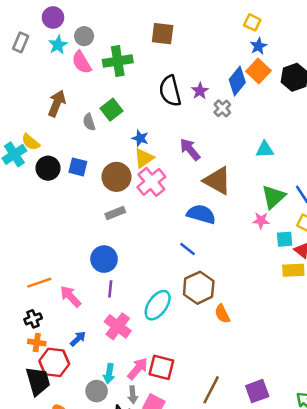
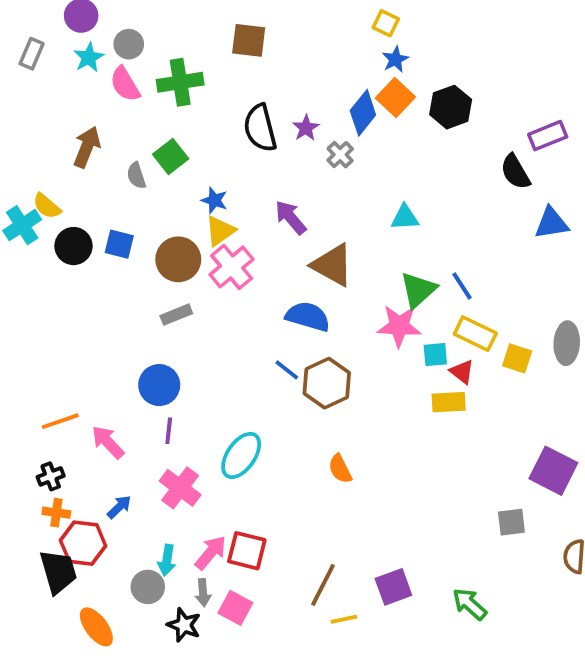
pink star: (261, 220) -> (399, 326), size x1.6
brown hexagon: (199, 288) -> (327, 383), moved

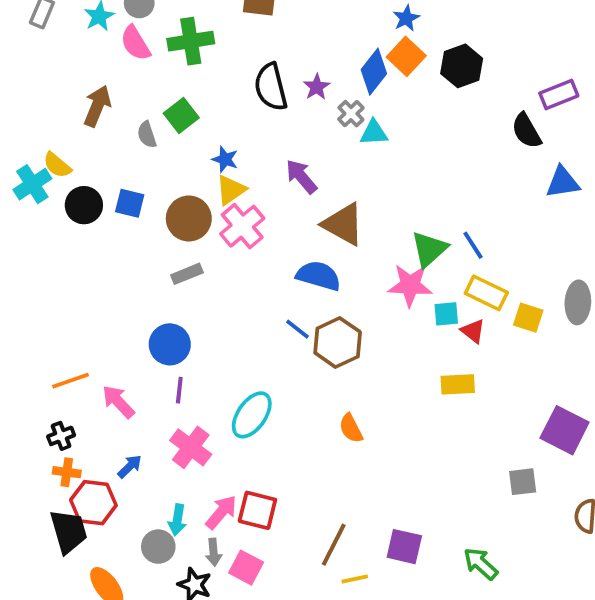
cyan triangle: (405, 217) -> (374, 133), moved
yellow rectangle: (449, 402) -> (458, 384), moved
purple square: (393, 587) -> (404, 547), turned 33

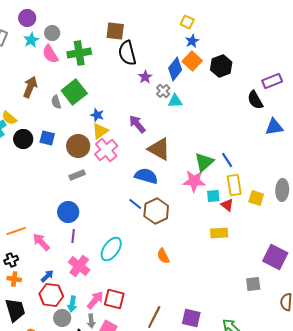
black semicircle: (271, 87) -> (127, 53), moved
green square: (181, 116) -> (74, 92), size x1.4
yellow rectangle: (486, 293) -> (234, 185), turned 55
red hexagon: (93, 503) -> (51, 295), moved

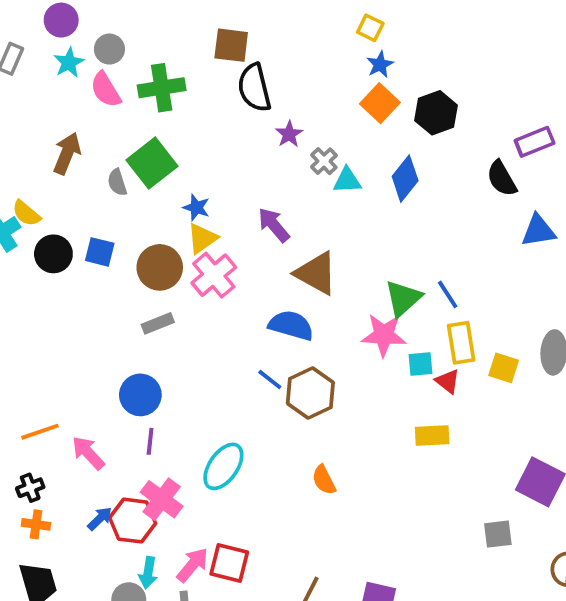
blue diamond: (175, 69) -> (405, 179), moved
red hexagon: (51, 295) -> (133, 521), moved

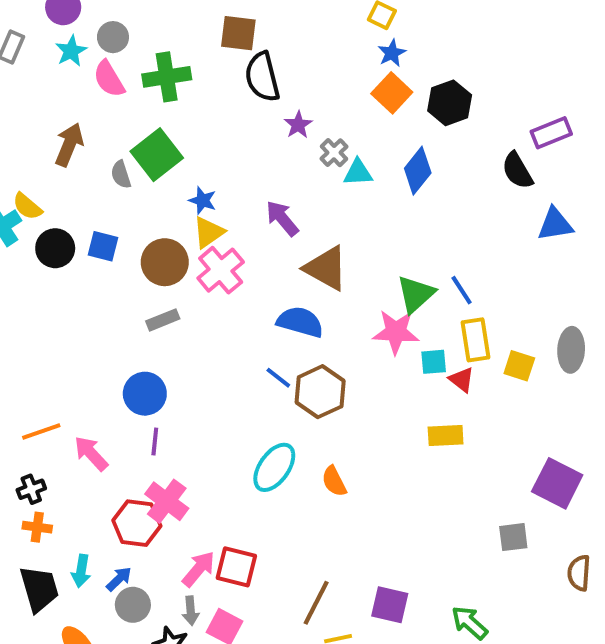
cyan ellipse: (223, 466) -> (274, 467), moved
blue arrow: (100, 519) -> (119, 579), moved
cyan arrow: (148, 573) -> (81, 571), moved

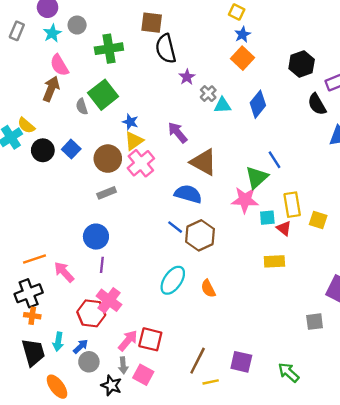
pink semicircle: (109, 79) -> (59, 65), moved
black hexagon: (450, 103) -> (302, 64), moved
blue square: (103, 246) -> (71, 149), turned 30
blue line: (462, 290) -> (274, 160), moved
black cross: (31, 489) -> (29, 293), size x1.6

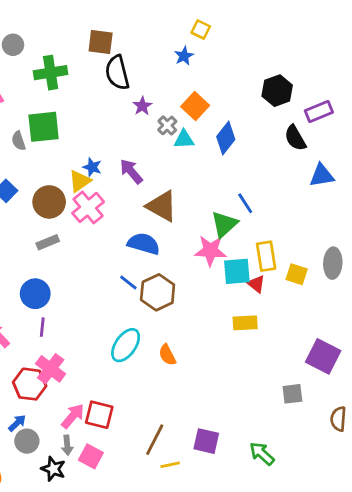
blue star: (243, 34) -> (184, 56), moved
orange square: (243, 58) -> (195, 106), moved
green square: (103, 95) -> (44, 127), turned 32
blue star: (130, 122) -> (92, 167), moved
cyan square: (267, 218) -> (237, 271), size x1.5

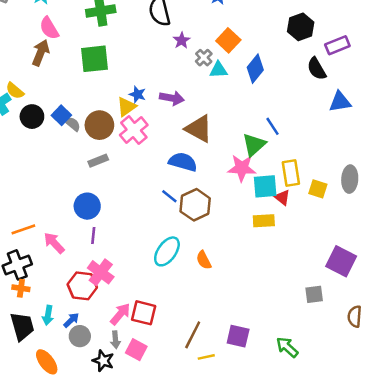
gray semicircle: (19, 141) -> (72, 124), moved, turned 147
purple arrow: (131, 171) -> (172, 98), turned 140
yellow rectangle: (245, 323) -> (264, 221), moved

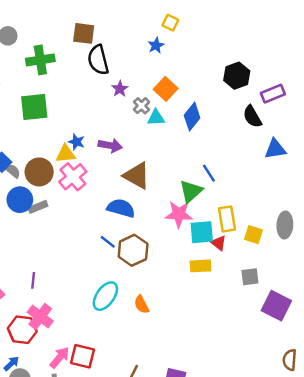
yellow triangle: (126, 107) -> (66, 154), turned 30
blue circle: (87, 206) -> (20, 200), moved
gray square: (314, 294) -> (250, 277), moved

